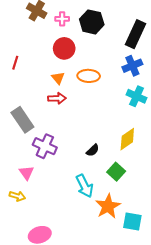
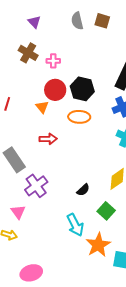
black hexagon: (92, 22) -> (82, 89), moved
orange triangle: (58, 78) -> (42, 107), moved
purple cross: (45, 146) -> (36, 186), turned 30

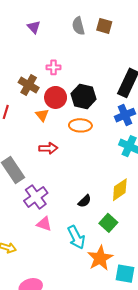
brown cross: (28, 53) -> (29, 85), moved
pink triangle: (18, 212) -> (44, 224), moved, turned -35

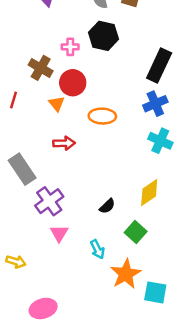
black hexagon: (84, 96) -> (104, 36), moved
pink triangle: (44, 224) -> (59, 233), turned 42
cyan arrow: (76, 237) -> (97, 249), size x0.7

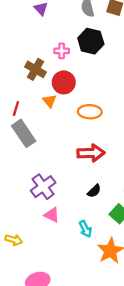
red line: (13, 100) -> (16, 108), moved
red arrow: (64, 143) -> (91, 153), moved, size x1.4
gray rectangle: (22, 169) -> (24, 133), moved
pink triangle: (59, 233) -> (52, 215), turned -35

